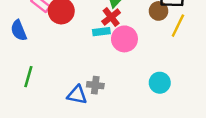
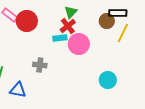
gray cross: (95, 85) -> (40, 65), moved
blue triangle: (77, 95) -> (18, 90), moved

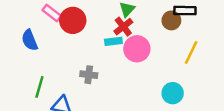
yellow line: (123, 33) -> (191, 52), moved

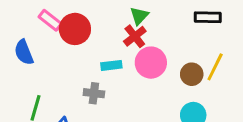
brown circle: (171, 20) -> (192, 74), moved
cyan rectangle: (113, 41) -> (111, 65), moved

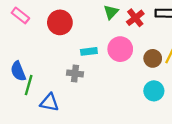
pink rectangle: (50, 20) -> (20, 15), moved
red cross: (135, 36) -> (135, 18), moved
blue semicircle: (24, 52) -> (18, 71), moved

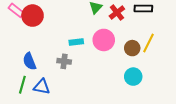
red circle: (60, 22) -> (33, 16), moved
blue semicircle: (18, 71) -> (29, 61), moved
green line: (29, 85) -> (22, 85), moved

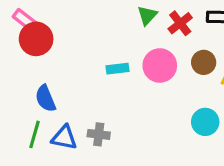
red circle: (33, 16) -> (36, 39), moved
brown circle: (132, 48) -> (204, 62), moved
gray cross: (64, 61) -> (99, 134), moved

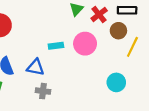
brown circle: (204, 62) -> (118, 31), moved
blue triangle: (64, 138) -> (35, 67), moved

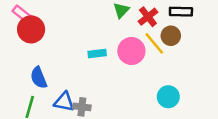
yellow line: (132, 47) -> (154, 43), moved, turned -66
blue triangle: (35, 67) -> (64, 102), moved

